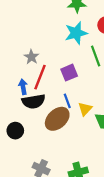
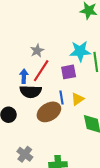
cyan star: (76, 33) -> (80, 51), moved
yellow triangle: (85, 109) -> (78, 99), moved

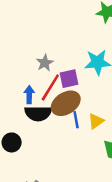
purple square: (69, 72) -> (69, 79), moved
brown ellipse: (49, 112) -> (66, 103), moved

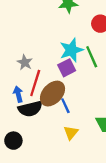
purple square: (69, 79) -> (67, 68), moved
yellow triangle: (96, 121) -> (71, 133), moved

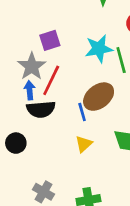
gray star: (25, 62) -> (32, 66), moved, size x1.5
purple square: (67, 68) -> (50, 40), moved
brown ellipse: (52, 94) -> (99, 97), moved

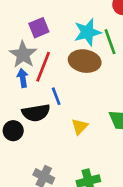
brown ellipse: (99, 97) -> (85, 61), moved, turned 52
black semicircle: (41, 109) -> (36, 113), moved
blue line: (82, 112) -> (56, 96), moved

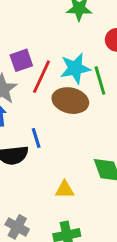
red line: (43, 67) -> (41, 77), moved
yellow triangle: (80, 127) -> (65, 190), moved, turned 42

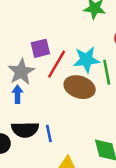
blue line: (36, 138) -> (49, 134), moved

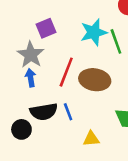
red line: (57, 64) -> (66, 72), moved
brown ellipse: (80, 87) -> (95, 80), moved

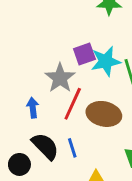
purple square: (46, 28) -> (84, 54), moved
gray star: (31, 55) -> (60, 78), moved
black semicircle: (44, 112) -> (45, 146), turned -128

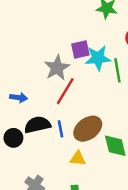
blue arrow: (33, 108) -> (19, 98), moved, turned 98
brown ellipse: (104, 114) -> (88, 129), moved, turned -56
black semicircle: (45, 146) -> (37, 125), turned -65

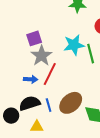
purple square: (80, 50) -> (34, 38), moved
blue arrow: (19, 98) -> (31, 79), moved
yellow triangle: (78, 158) -> (37, 127), moved

